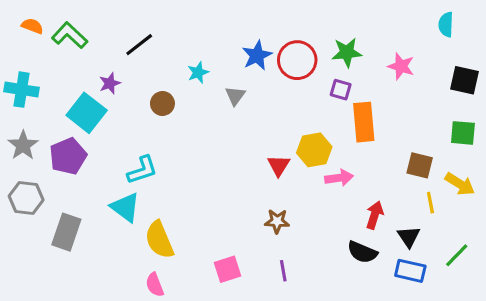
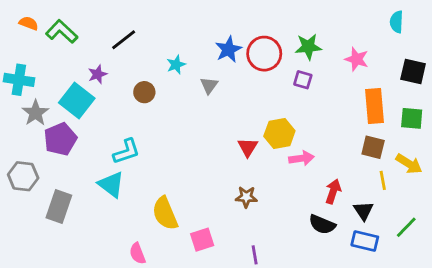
orange rectangle: (364, 122) -> (374, 106), moved
gray star: (23, 145) -> (35, 113), moved
yellow semicircle: (159, 240) -> (165, 213), moved
purple line: (283, 271) -> (255, 255), moved

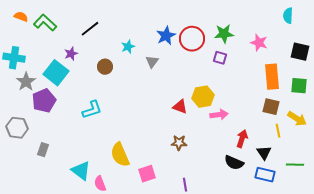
red triangle: (248, 147) -> (180, 107), turned -42
cyan triangle: (111, 185) -> (81, 171), moved
gray rectangle: (59, 207) -> (43, 150), size x0.6
green line: (406, 227) -> (295, 165), turned 48

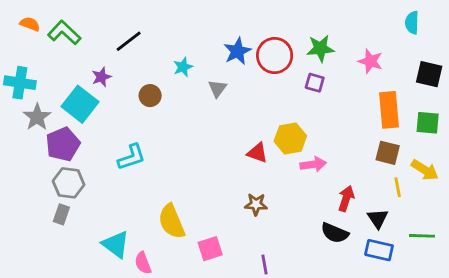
gray hexagon: (17, 128) -> (69, 183), moved

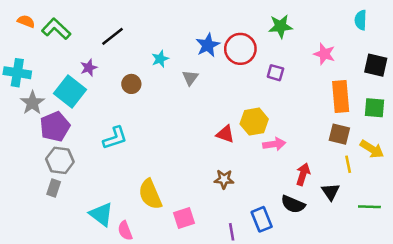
green star: (320, 48) -> (280, 26), moved
blue rectangle: (379, 250) -> (262, 219), moved, turned 55

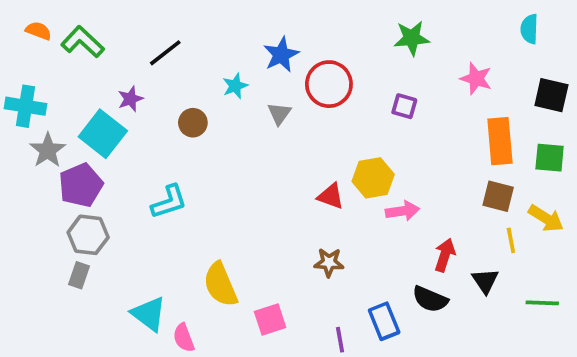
blue star: (208, 45) -> (281, 55), moved
red circle: (240, 49) -> (329, 84), moved

